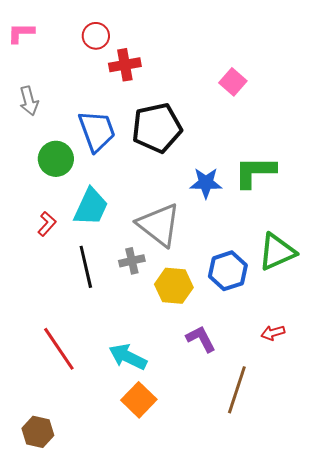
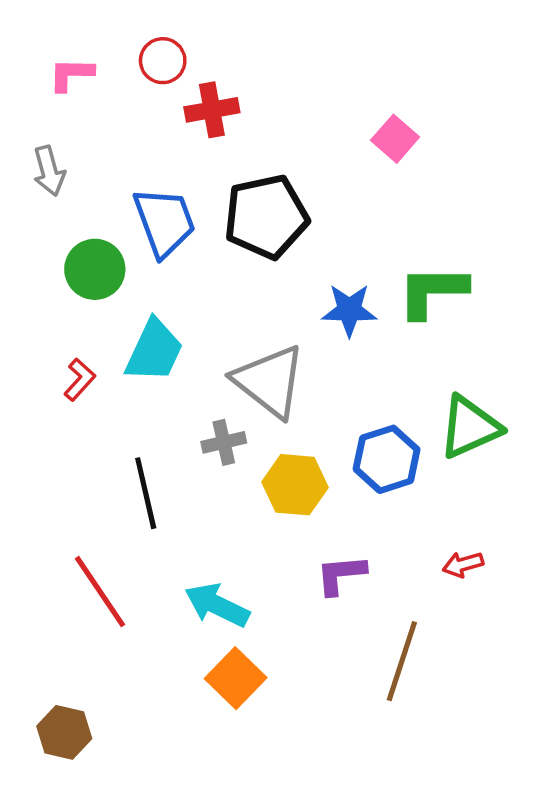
pink L-shape: (21, 33) -> (71, 74), moved
black line: (86, 267) -> (146, 493), moved
purple L-shape: (201, 339) -> (341, 575), turned -68

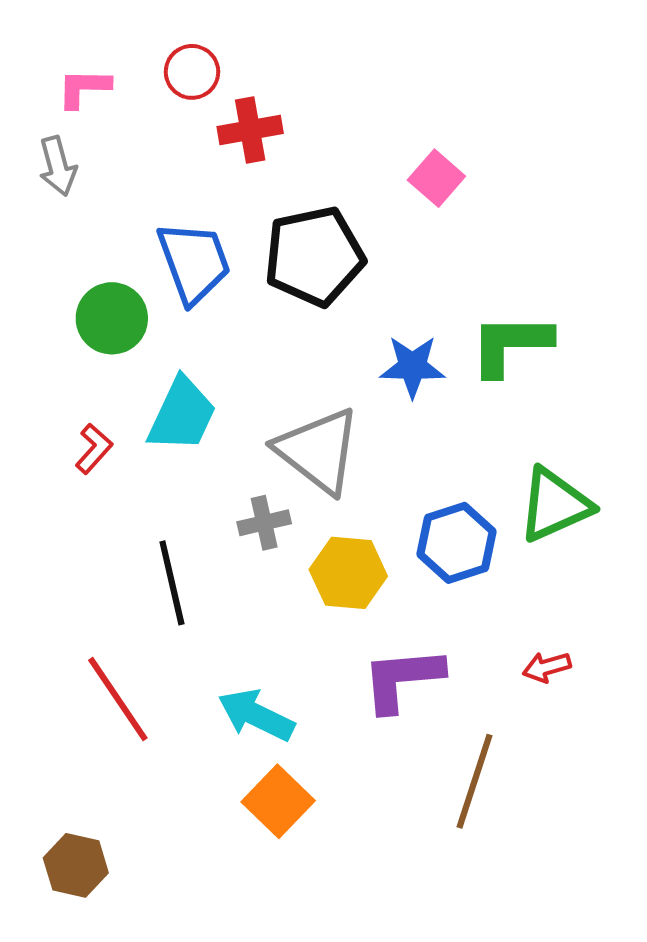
pink square: (395, 139) -> (436, 178), moved
gray arrow: (49, 171) -> (58, 166), moved
purple L-shape: (341, 575) -> (402, 679), size x1.4

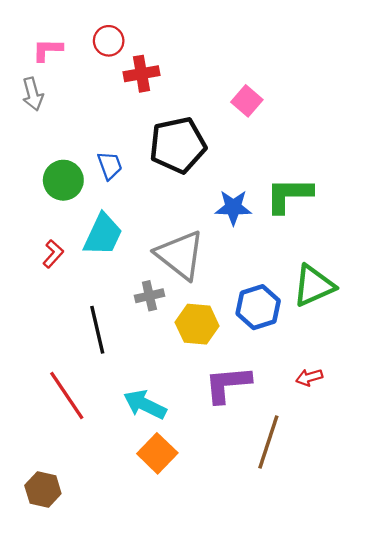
blue trapezoid: (194, 262) -> (110, 165), moved, size x0.6

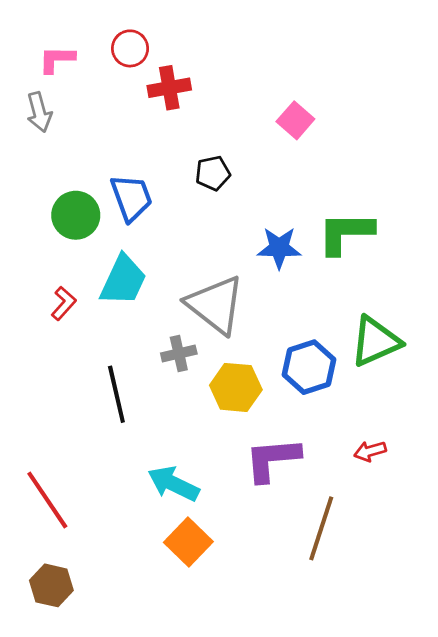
black pentagon: (178, 145) -> (213, 173), size x0.5
blue trapezoid: (110, 165) -> (131, 198), size x1.4
red line: (67, 395) -> (47, 500), moved

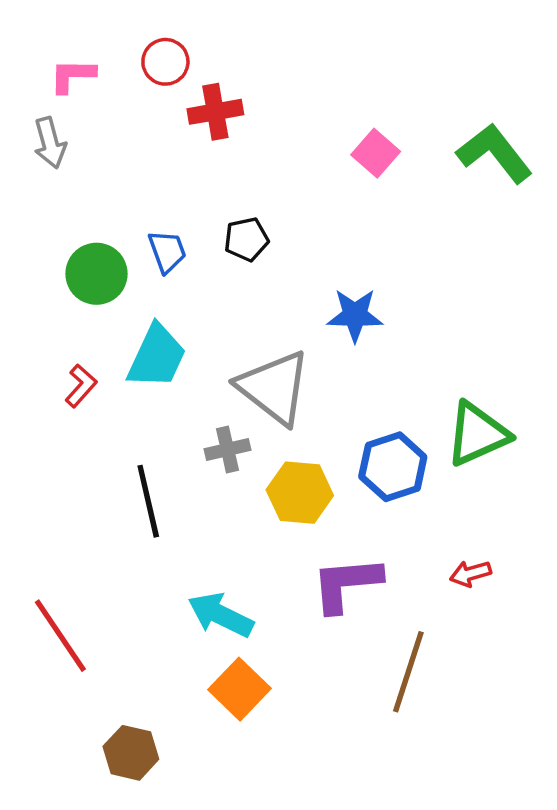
black pentagon: (213, 173) -> (246, 239), moved
blue trapezoid: (131, 198) -> (167, 251), size x0.7
green L-shape: (346, 233) -> (495, 153), moved, turned 52
brown hexagon: (51, 585) -> (131, 753), moved

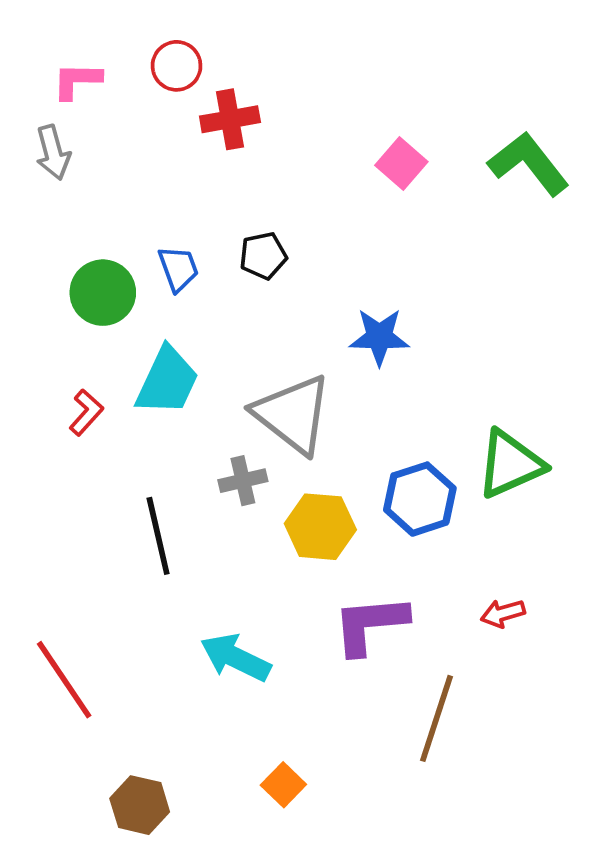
orange square: (240, 689) -> (283, 785), moved, size x0.7

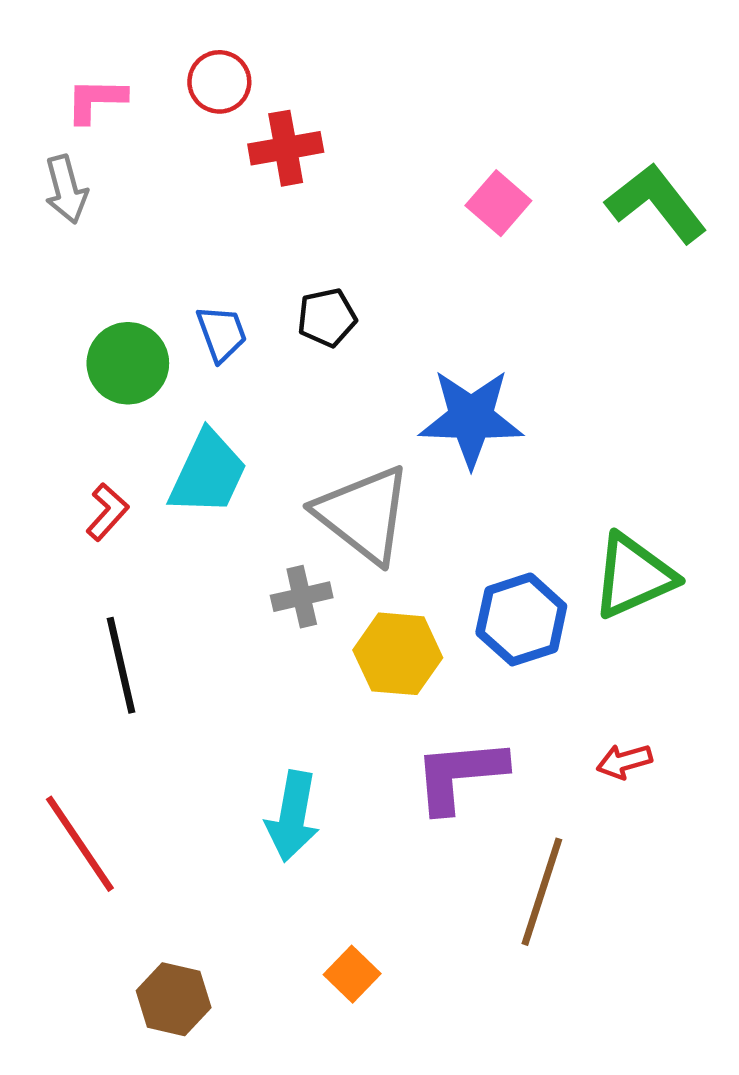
blue star: (379, 337) -> (471, 418), size x1.4
black line: (158, 536) -> (121, 665), moved
cyan arrow: (236, 658) -> (293, 816), turned -106

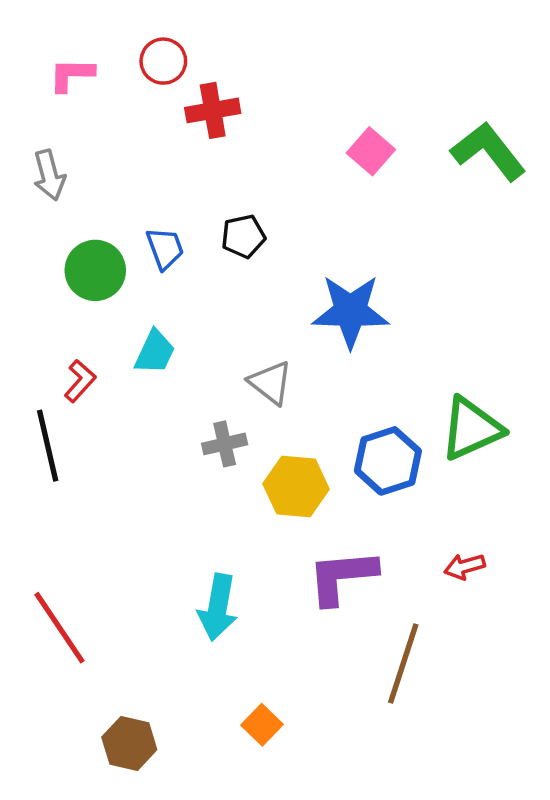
gray arrow: (66, 189) -> (49, 175), moved
cyan trapezoid: (208, 473) -> (155, 352), size x0.7
gray triangle: (363, 514) -> (271, 383), size x0.6
black line: (121, 665) -> (48, 446), moved

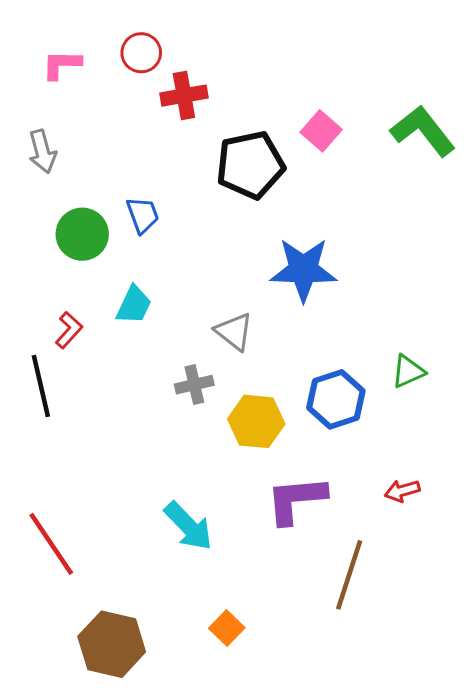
black pentagon: (243, 236) -> (250, 165), moved, size x1.8
green triangle: (471, 429) -> (408, 371), size x0.6
cyan arrow: (218, 607) -> (188, 526), turned -54
brown hexagon: (129, 743) -> (112, 644), size x1.4

